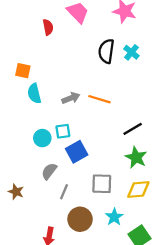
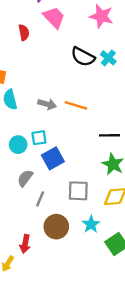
black semicircle: (106, 51) -> (83, 57), turned -70
gray arrow: (71, 98) -> (47, 104), turned 36
black line: (133, 129) -> (109, 135), turned 30

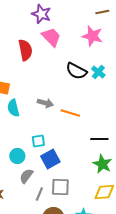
red semicircle: (24, 32) -> (25, 50), size x1.5
gray arrow: (47, 104) -> (45, 103), moved
cyan circle: (18, 145) -> (17, 156), moved
gray square: (78, 191) -> (60, 187), moved

